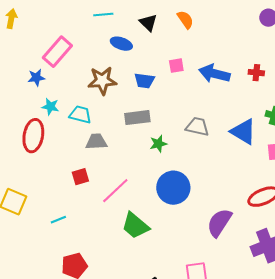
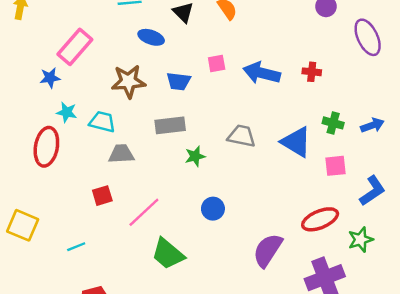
blue circle: (173, 188) -> (213, 209), size x0.6

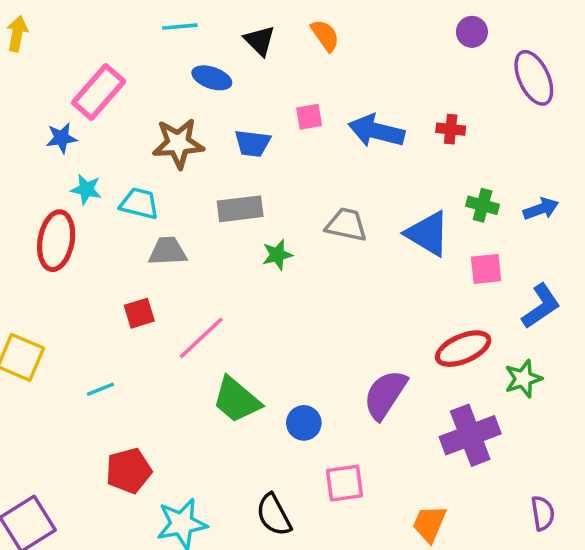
blue circle: (213, 209) -> (304, 423), moved

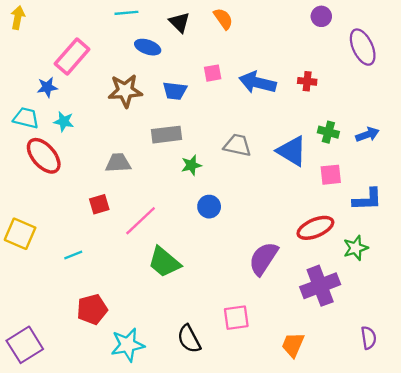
cyan trapezoid: (139, 203) -> (26, 118), moved
red ellipse: (56, 241) -> (44, 156), turned -51
blue L-shape: (541, 306) -> (367, 199), turned 32
blue circle: (304, 423) -> (209, 207), moved

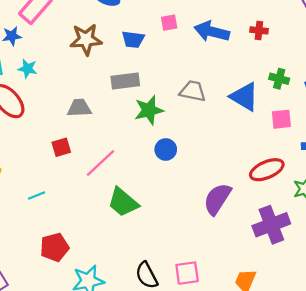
green star: (191, 165) -> (149, 110), size x1.5
pink square: (236, 318) -> (187, 273), moved

